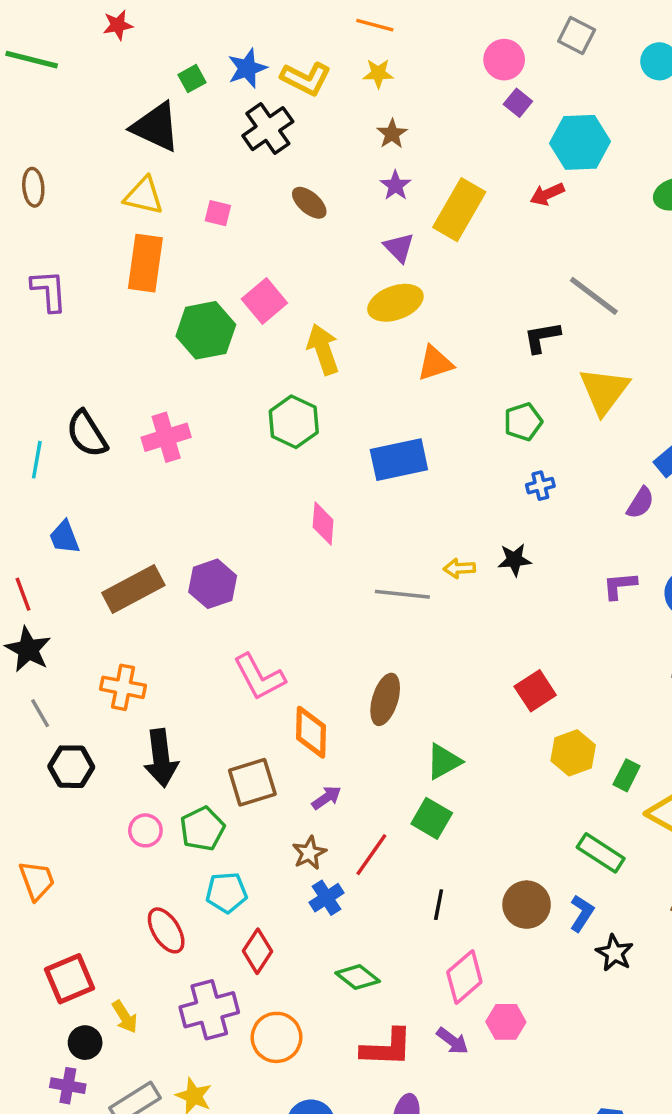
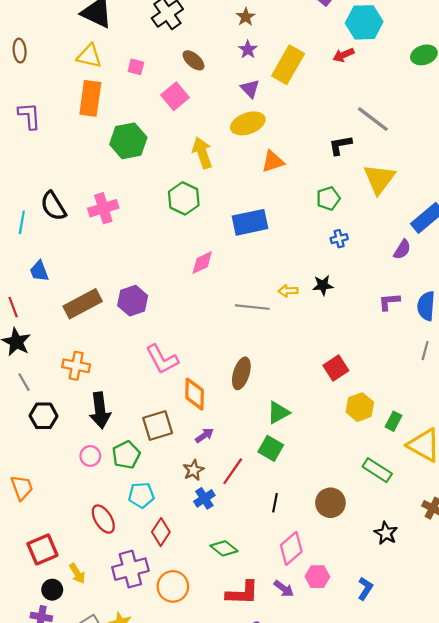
pink square: (264, 301) -> (175, 96), moved
pink diamond: (323, 523) -> (202, 263), turned 60
blue L-shape: (582, 913) -> (365, 589), moved

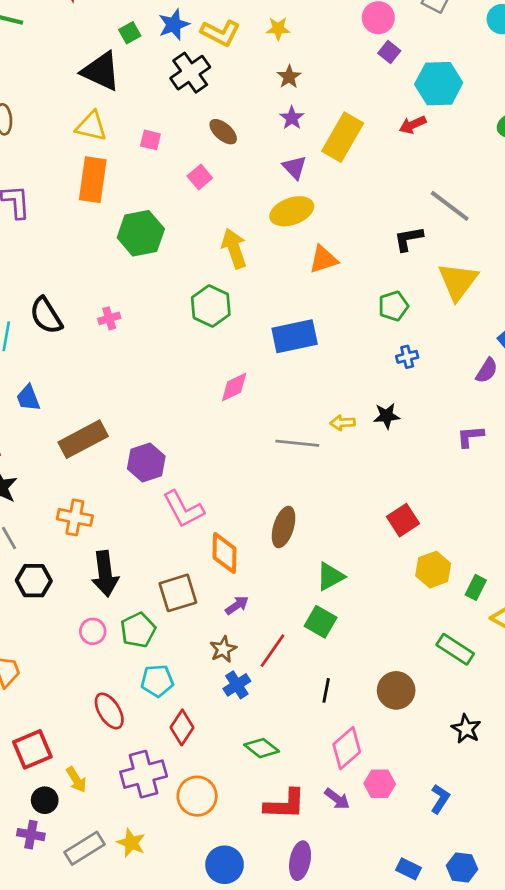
pink square: (175, 96) -> (200, 177), size x0.7
pink cross: (103, 208) -> (109, 318), size x0.6
purple hexagon: (133, 301) -> (146, 463), moved

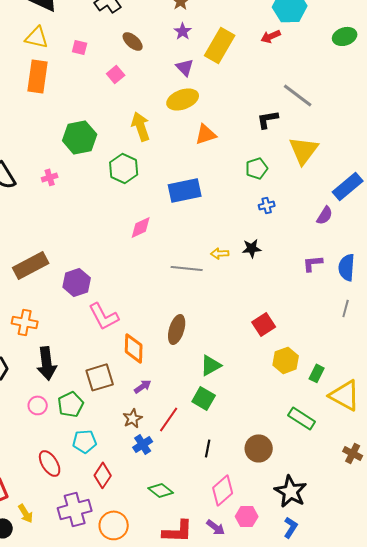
green hexagon: (141, 233) -> (80, 137), moved
black star: (466, 729) -> (291, 491), moved, size x1.5

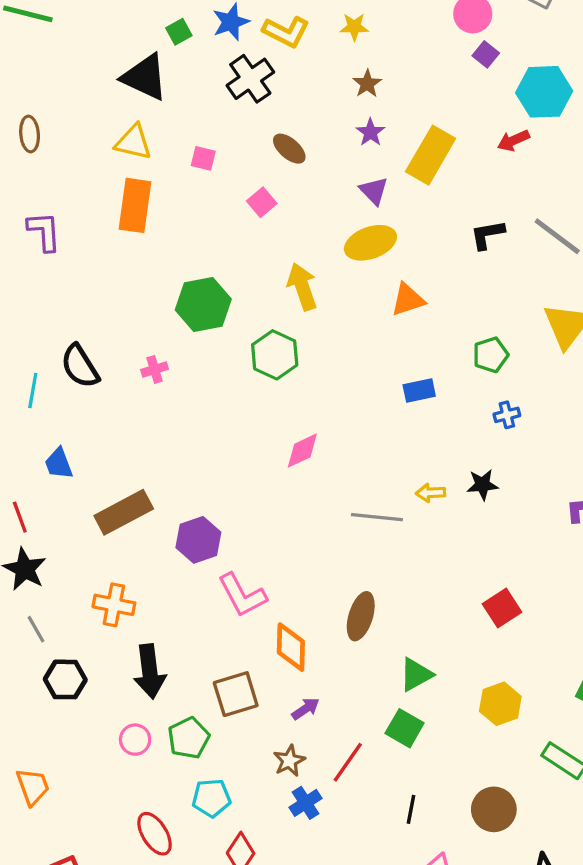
black L-shape: (268, 119) -> (487, 235), moved
blue rectangle: (185, 190) -> (419, 391), moved, size x0.6
yellow hexagon: (286, 360) -> (500, 704), moved

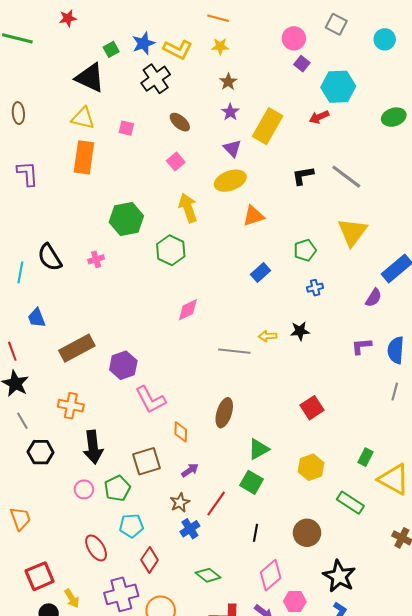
pink square: (262, 202) -> (176, 161), moved
blue rectangle: (419, 391) -> (261, 272), turned -30
orange diamond: (291, 647) -> (181, 432), size x0.7

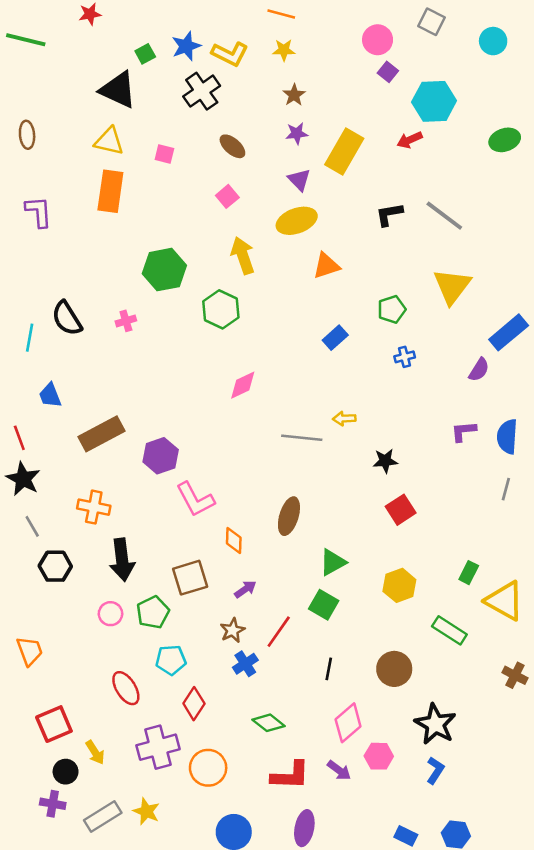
purple star: (230, 112) -> (297, 133), turned 30
black star: (300, 331) -> (385, 461), moved

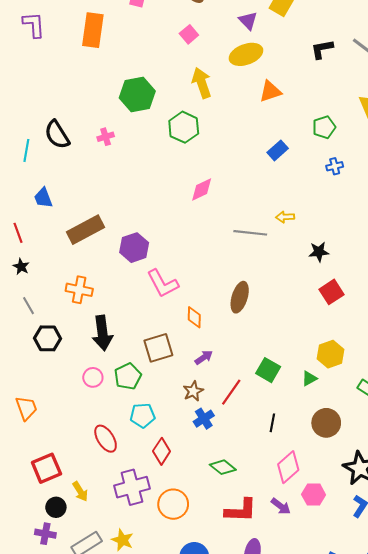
purple L-shape: (39, 212) -> (34, 25), moved
black star: (23, 479) -> (21, 267), size x0.6
green triangle: (333, 562) -> (309, 378), moved, size x0.7

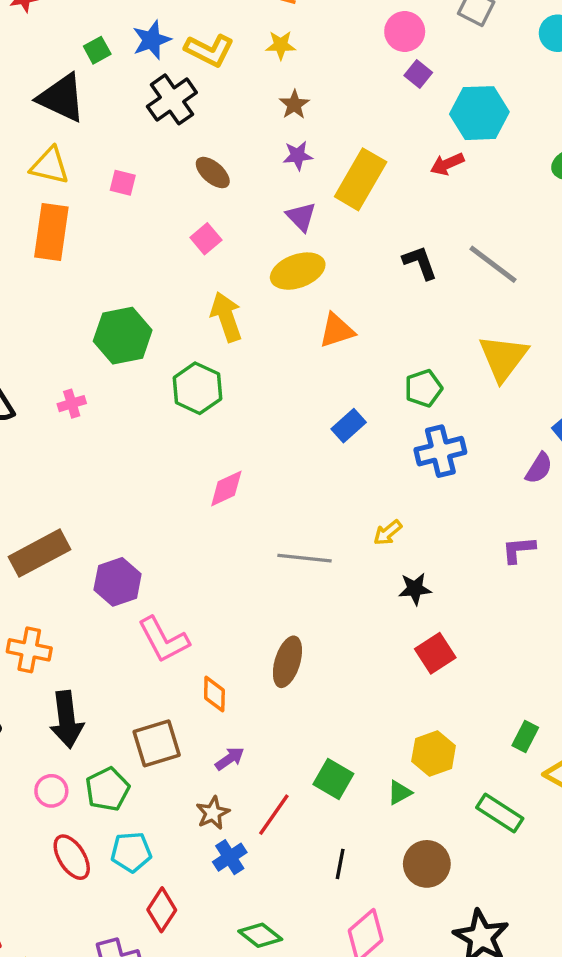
black L-shape: (322, 49) -> (420, 263), turned 80
blue cross: (335, 166) -> (440, 451), size x1.8
yellow arrow: (285, 217) -> (388, 533), moved, turned -36
red ellipse: (106, 439) -> (72, 857), moved

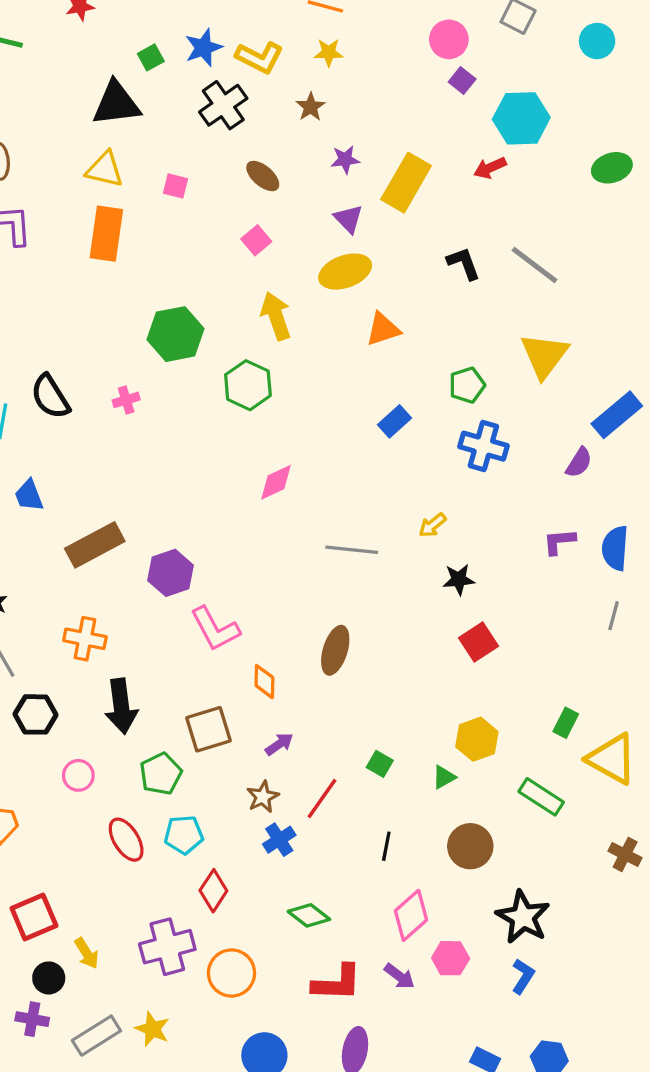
black triangle: (62, 98) -> (116, 104), turned -32
brown star: (294, 105) -> (311, 107), moved
blue cross: (440, 451) -> (483, 446), turned 30
green square: (333, 779) -> (380, 764), size x0.7
pink circle: (51, 791) -> (78, 775), moved

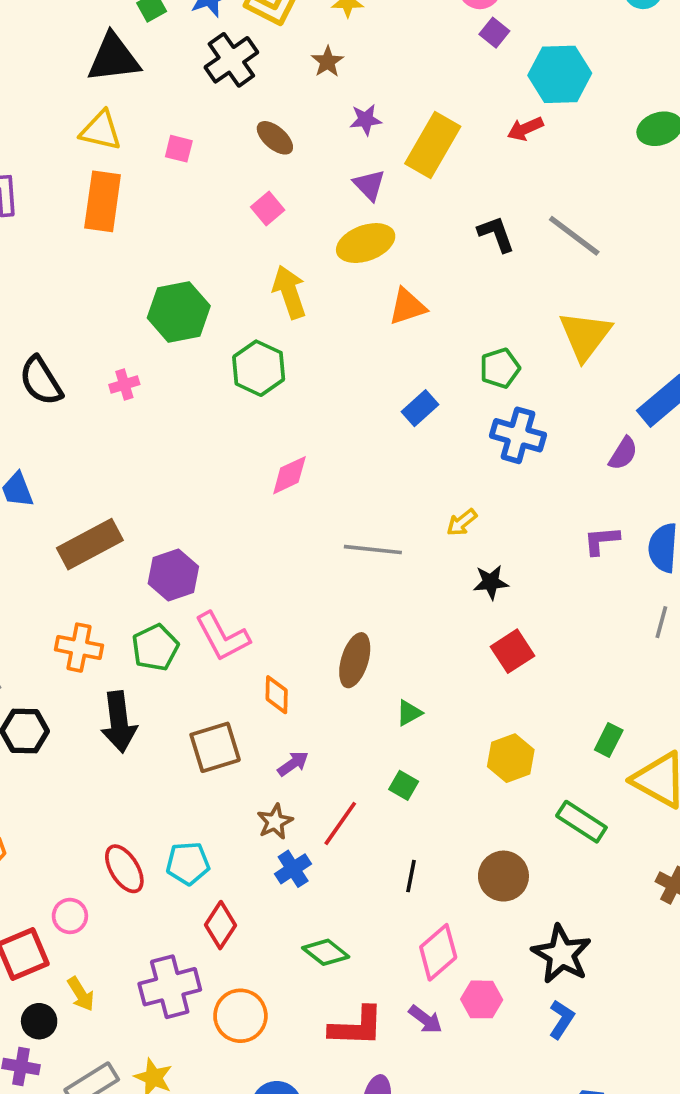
green pentagon: (161, 774) -> (155, 648), moved
pink circle: (78, 775) -> (70, 916), moved
green triangle: (444, 777) -> (409, 713), moved

